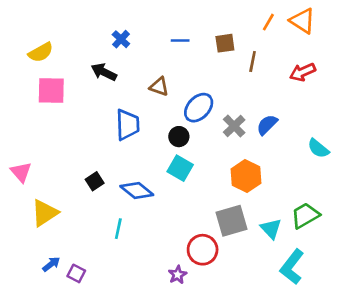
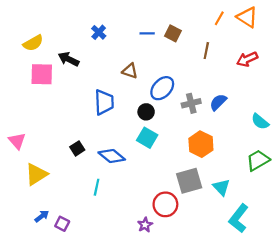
brown square: (225, 43) -> (173, 33), moved, turned 35
black arrow: (104, 72) -> (69, 59), moved
gray cross: (234, 126) -> (191, 103), turned 30
green trapezoid: (305, 215) -> (258, 160), moved

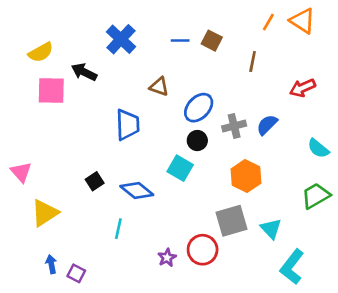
blue cross: (99, 32) -> (121, 39), size x1.6
red arrow: (247, 59) -> (303, 88), moved
black circle: (146, 112) -> (197, 141), moved
blue arrow: (42, 216) -> (51, 264), turned -64
purple star: (145, 225) -> (167, 258), moved

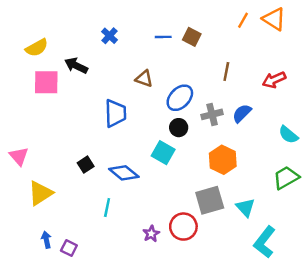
blue cross: (121, 39) -> (109, 36), size x0.6
brown line: (253, 62) -> (226, 72), moved

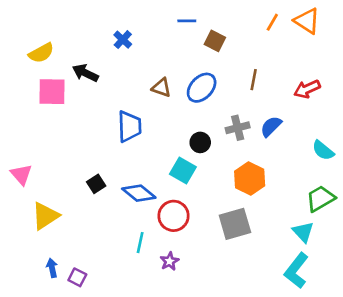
blue line: (163, 37) -> (187, 21), moved
blue ellipse: (180, 98) -> (202, 88), moved
cyan line: (107, 207) -> (140, 243), moved
cyan triangle: (245, 207) -> (303, 232), moved
red circle: (183, 227) -> (174, 216), moved

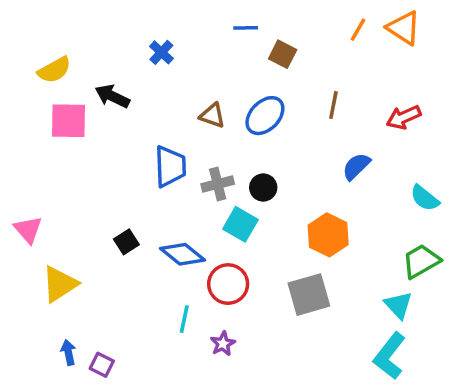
gray cross: (238, 128) -> (218, 184), moved

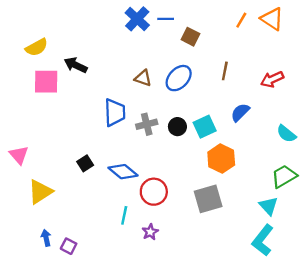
blue cross: (161, 52) -> (137, 19), moved, size x1.5
cyan square: (240, 224) -> (205, 127), moved, turned 35

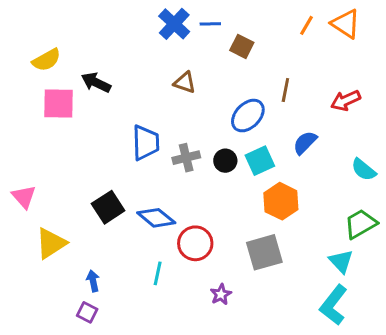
brown triangle: (143, 78) -> (185, 82), moved
blue ellipse: (179, 78) -> (248, 116), moved
black square: (85, 163) -> (108, 207), size x1.5
purple star: (150, 232) -> (221, 294), moved
blue arrow: (46, 238) -> (93, 281), moved

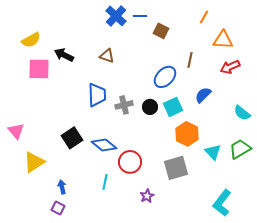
orange triangle: (346, 24) -> (223, 40), moved, turned -30
brown triangle: (185, 82) -> (107, 56), moved
cyan triangle: (341, 261) -> (213, 152), moved

